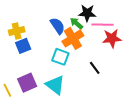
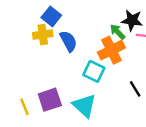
blue semicircle: (58, 26) -> (68, 41), moved
blue square: (23, 46) -> (51, 16), moved, turned -35

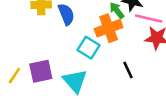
yellow line: (25, 107) -> (14, 76), turned 49

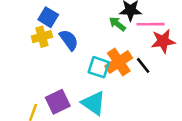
orange cross: (109, 28) -> (119, 62), moved
black line: (128, 70) -> (143, 65), moved

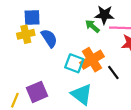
blue square: (48, 17) -> (32, 17), turned -36
black line: (143, 65) -> (113, 73), moved
cyan triangle: (94, 103) -> (82, 94), moved

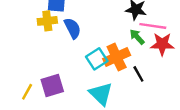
green arrow: (92, 26) -> (137, 37), moved
cyan square: (74, 63) -> (97, 59), turned 30

